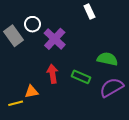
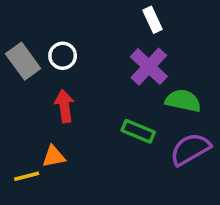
white circle: (32, 24) -> (63, 56), moved
purple cross: (55, 39) -> (149, 67), moved
red arrow: (53, 74) -> (64, 106), moved

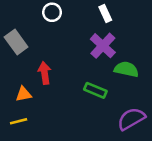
white circle: (63, 56) -> (52, 12), moved
purple semicircle: (190, 149) -> (131, 119), moved
orange triangle: (54, 156) -> (24, 94), moved

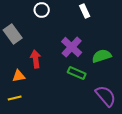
purple cross: (103, 46) -> (72, 47), moved
green semicircle: (126, 69) -> (102, 56), turned -30
purple semicircle: (131, 119) -> (106, 96), turned 80

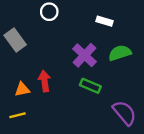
white rectangle: (85, 11) -> (105, 21), moved, turned -48
green semicircle: (102, 56) -> (120, 53), moved
red arrow: (36, 59) -> (45, 81), moved

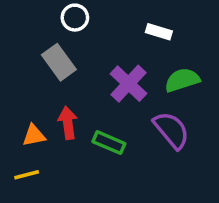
gray rectangle: (15, 40) -> (59, 62), moved
green rectangle: (90, 86) -> (109, 143), moved
purple semicircle: (124, 113) -> (171, 130), moved

